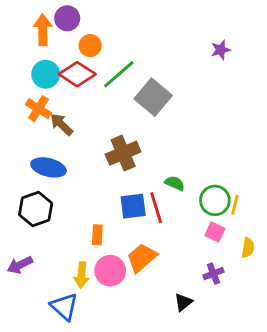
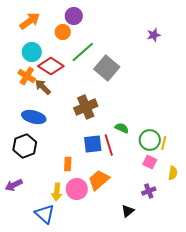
purple circle: (67, 18) -> (74, 16), moved
orange arrow: (43, 30) -> (30, 21), turned 55
red diamond: (77, 74) -> (51, 66), moved

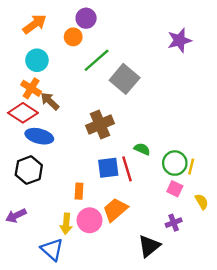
purple star: (154, 35) -> (179, 40), size x1.5
red diamond: (51, 66) -> (23, 113), moved
yellow semicircle: (173, 173) -> (202, 202), turned -40
black triangle: (128, 211) -> (149, 246), size x1.5

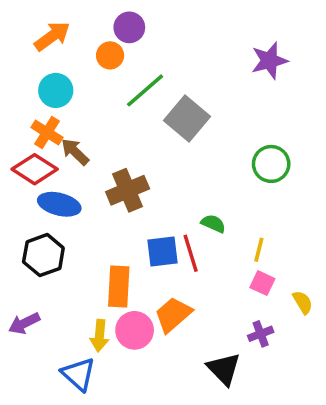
brown cross: (100, 124) -> (128, 190), moved
green circle: (175, 163) -> (271, 164), moved
yellow line: (191, 167) -> (259, 250), moved
orange rectangle: (79, 191) -> (119, 287), size x1.6
black triangle: (149, 246) -> (224, 369), turned -35

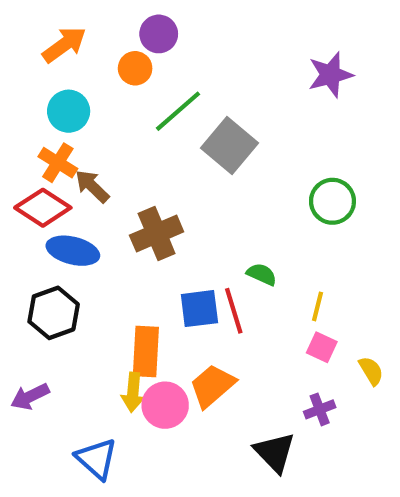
yellow arrow: (100, 336) -> (133, 392), moved

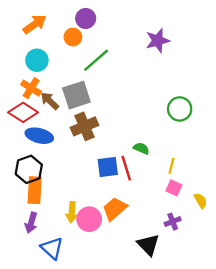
purple star: (330, 75) -> (158, 41), moved
gray square: (230, 146) -> (76, 95), moved, turned 32
orange rectangle: (146, 351) -> (35, 190), moved
purple arrow: (30, 397) -> (31, 223), moved, turned -48

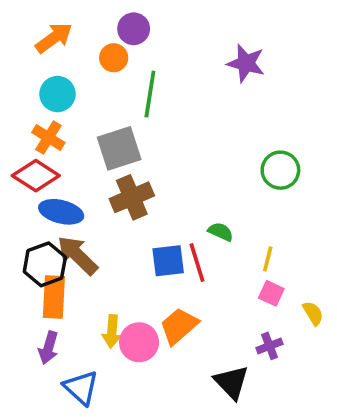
purple star: (158, 41) -> (246, 63), turned 30
green line: (96, 60) -> (150, 94), turned -40
brown arrow: (50, 101) -> (77, 255), moved, size x1.4

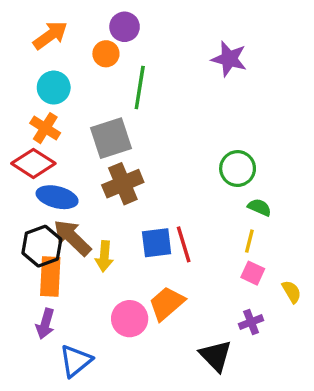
green circle: (280, 170) -> (238, 169), moved
green semicircle: (221, 232) -> (259, 207), moved
yellow arrow: (112, 331) -> (104, 256), moved
blue triangle: (81, 388) -> (76, 361), turned 39

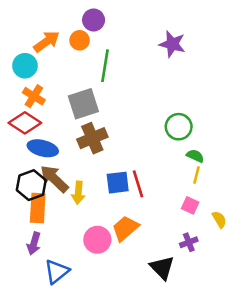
orange arrow: (50, 35) -> (47, 42), moved
cyan circle: (54, 88) -> (25, 66), moved
yellow line: (249, 241) -> (196, 175), moved

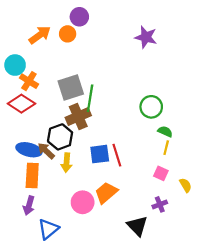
cyan circle: (25, 66) -> (15, 65), moved
green line: (105, 66) -> (90, 98), moved
blue ellipse: (43, 148) -> (29, 150), moved
brown arrow: (54, 179) -> (46, 151), size x0.7
black hexagon: (31, 185) -> (60, 137), moved

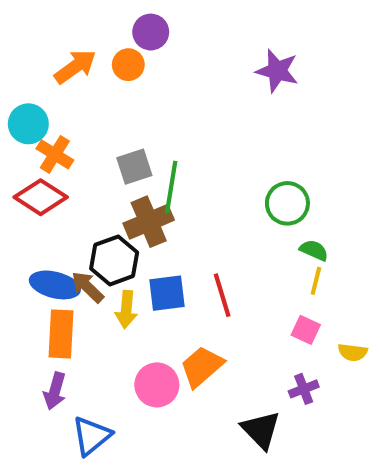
gray square: (71, 88) -> (134, 167), size x0.7
blue square: (100, 154) -> (167, 293), moved
yellow semicircle: (186, 185) -> (353, 352), turned 128

